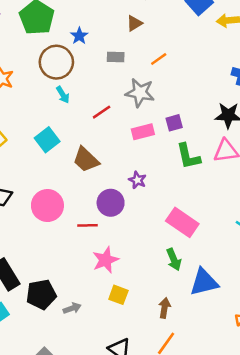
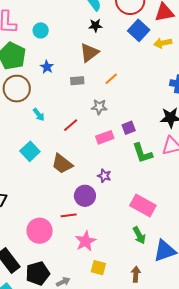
brown triangle: (134, 23) -> (89, 53), size x1.5
brown circle: (56, 62) -> (17, 89), moved
gray star: (140, 93) -> (99, 107), size x0.7
pink circle: (47, 206) -> (40, 231), moved

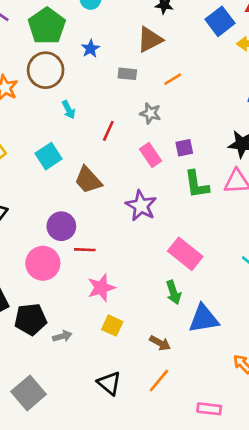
red line: (71, 125) -> (108, 131), turned -35
pink rectangle: (105, 137) -> (151, 155), turned 66
purple star: (104, 176) -> (141, 206), size x1.6
purple circle: (85, 196) -> (61, 226), moved
brown arrow: (136, 274) -> (160, 343), turned 105

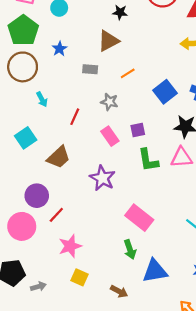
blue square: (220, 21) -> (165, 92), moved
brown trapezoid: (88, 180) -> (59, 157), turned -90
red line: (85, 250) -> (56, 215), turned -49

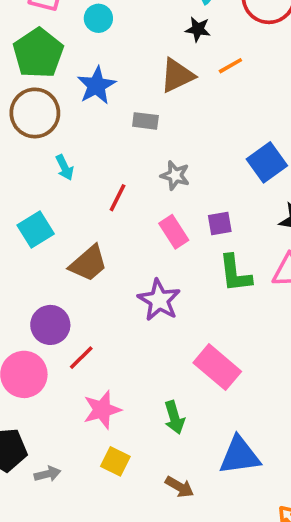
blue star: (59, 49) -> (96, 85), size x1.5
orange line: (128, 73) -> (230, 66), moved
green arrow: (130, 250) -> (174, 417), moved

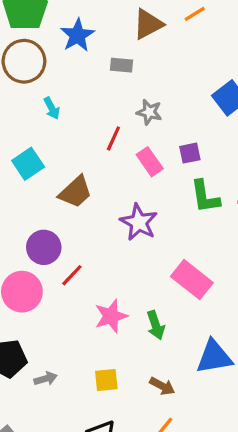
red line: (117, 198) -> (113, 138), moved
pink star: (102, 410) -> (111, 316), moved
yellow square: (115, 461) -> (106, 380), moved, turned -30

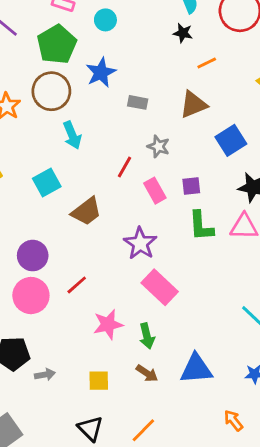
brown triangle: (148, 24) -> (193, 105), moved
cyan arrow: (52, 108) -> (72, 135), size x1.4
purple circle: (44, 247) -> (33, 256), moved
pink rectangle: (192, 280) -> (160, 287), moved
brown arrow: (162, 386) -> (147, 373), moved

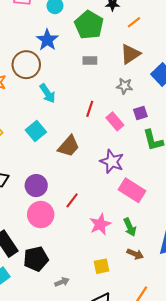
green pentagon: (57, 44) -> (89, 25), moved
blue star: (101, 72) -> (47, 40), moved
gray star: (158, 146) -> (125, 86), moved
gray arrow: (45, 375) -> (62, 282), moved

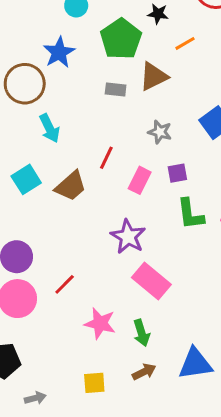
brown triangle: (130, 54) -> (154, 76), moved
pink rectangle: (115, 121) -> (140, 180), turned 60
brown trapezoid: (69, 146) -> (71, 186), moved
pink star: (100, 224) -> (100, 323), turned 30
brown arrow: (135, 254) -> (144, 372), turned -56

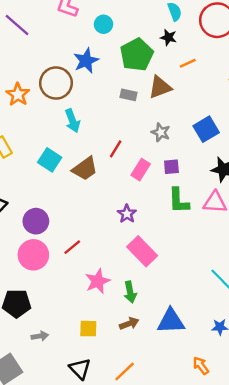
cyan square: (26, 179) -> (50, 160), turned -30
purple star: (128, 237) -> (127, 214), size x0.7
pink star: (100, 323) -> (98, 281), turned 30

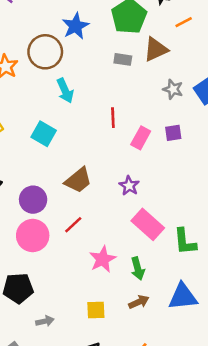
gray star: (161, 132) -> (173, 89), moved
red line: (116, 149) -> (113, 118), turned -30
brown trapezoid: (85, 169) -> (78, 180), moved
green L-shape: (179, 201) -> (185, 242), moved

